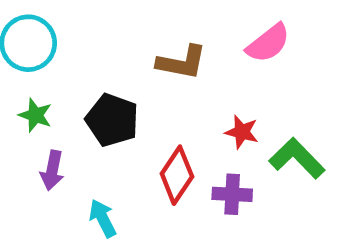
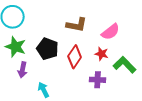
pink semicircle: (268, 43) -> (111, 32), moved
green star: (35, 115) -> (16, 47), size x1.5
red diamond: (177, 175) -> (75, 57), moved

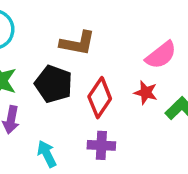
brown L-shape: (77, 25) -> (77, 43), moved
purple cross: (98, 80) -> (101, 145), moved

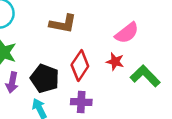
black pentagon: (54, 84) -> (45, 79), moved

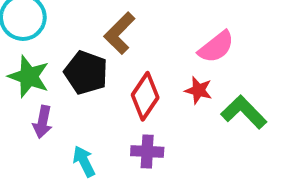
brown L-shape: (63, 24) -> (120, 33), turned 124
black pentagon: (45, 79) -> (86, 73), moved

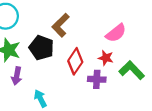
purple cross: (147, 151) -> (97, 79), moved

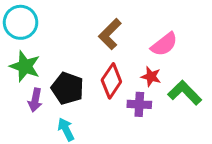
brown L-shape: (61, 25) -> (110, 34), moved
black pentagon: (41, 48) -> (67, 88), moved

